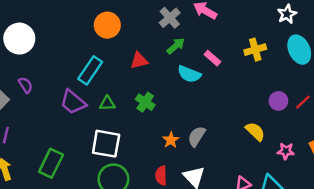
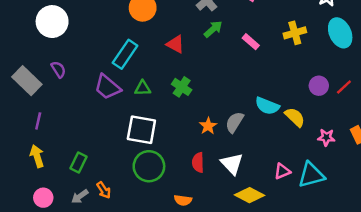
red triangle: (139, 61) -> (175, 44), turned 42
cyan semicircle: (189, 74) -> (267, 106), moved
green rectangle: (51, 163) -> (78, 162), moved, size x0.7

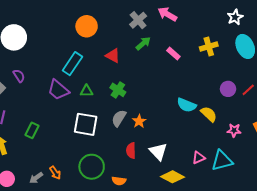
gray semicircle: (234, 122) -> (119, 118), moved
green rectangle: (78, 162) -> (32, 130), moved
green circle: (149, 166) -> (92, 167), moved

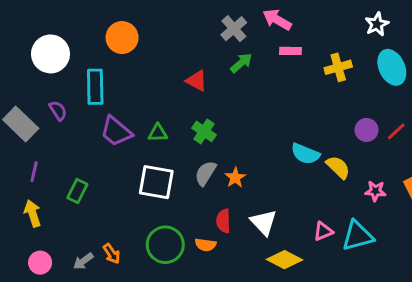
orange circle: (87, 26) -> (122, 38), moved
pink rectangle: (173, 54) -> (290, 51), moved, turned -40
cyan rectangle: (72, 64) -> (95, 87), moved, turned -35
orange semicircle: (119, 181) -> (206, 245), moved

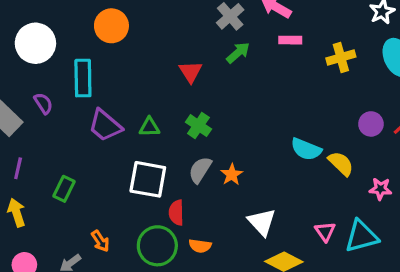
red triangle: (197, 81) -> (191, 72), turned 30
red semicircle: (223, 221) -> (176, 213), moved
pink triangle: (323, 231) -> (325, 232), turned -42
orange arrow: (112, 254) -> (100, 241), moved

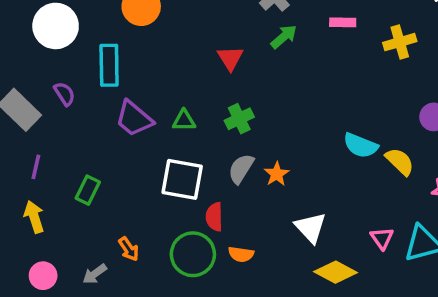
green cross: (198, 126) -> (239, 119), turned 30

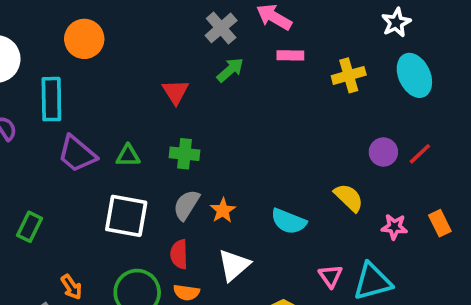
green cross: (239, 119) -> (185, 154), turned 32
cyan semicircle: (361, 145) -> (289, 221), moved
red semicircle: (214, 217) -> (179, 254), moved
white triangle: (311, 228) -> (234, 265), moved, turned 32

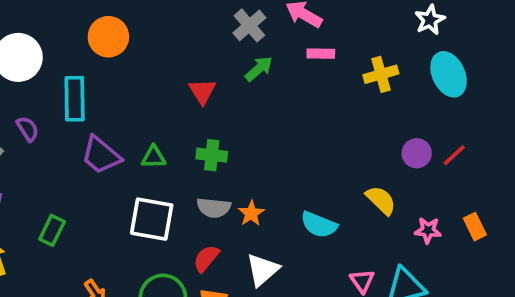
gray semicircle: (186, 205) -> (214, 208), turned -116
red semicircle: (179, 254) -> (206, 258), turned 40

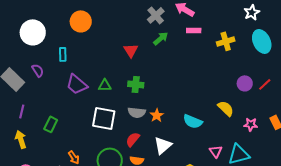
cyan rectangle: (75, 99) -> (63, 54), size x0.6

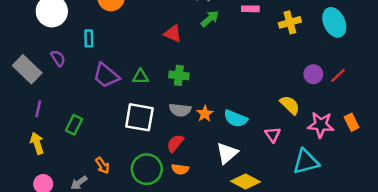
red triangle: (131, 50) -> (173, 33), turned -35
cyan semicircle: (193, 121) -> (236, 119), moved
pink star: (251, 124) -> (321, 125), size x1.5
white triangle: (163, 145) -> (227, 153), moved
pink triangle: (216, 151) -> (273, 135), moved

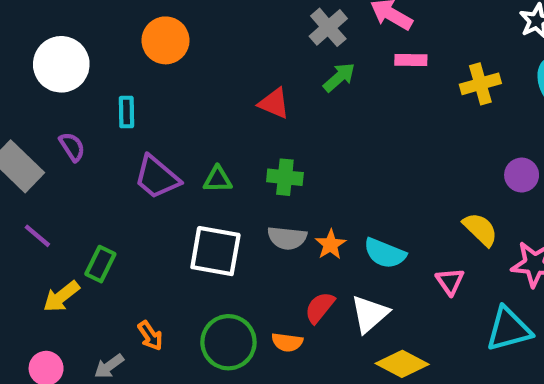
purple line: (38, 109) -> (37, 236), turned -63
yellow arrow: (37, 143) -> (61, 297), moved, turned -110
red semicircle: (175, 143) -> (320, 307), moved

